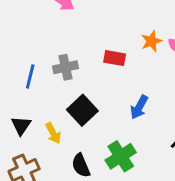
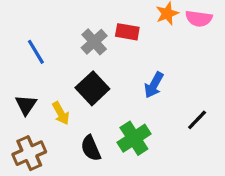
gray cross: (66, 67) -> (94, 42), moved, turned -30
blue line: (30, 76) -> (36, 52), turned -45

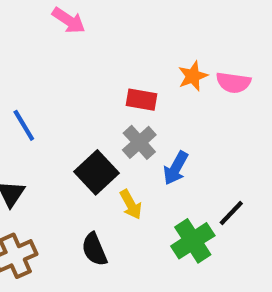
gray cross: (94, 42) -> (139, 142), moved
yellow arrow: (61, 113) -> (131, 204), moved
green cross: (134, 138) -> (193, 241), moved

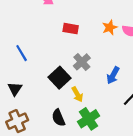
red rectangle: (141, 100) -> (71, 29), moved
blue arrow: (176, 168) -> (113, 75), moved
green cross: (193, 241) -> (88, 119), moved

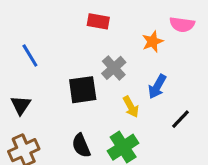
orange star: (110, 27) -> (153, 42), moved
black square: (59, 78) -> (83, 90), turned 35
yellow arrow: (77, 94) -> (131, 107), moved

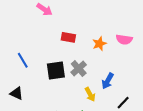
orange star: (153, 42) -> (99, 44), moved
black square: (83, 90) -> (56, 71), moved
black triangle: (21, 105) -> (17, 93), turned -40

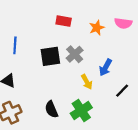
blue line: (23, 60) -> (15, 45), turned 35

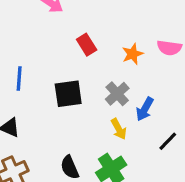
red rectangle: (64, 21) -> (87, 45), turned 48
gray cross: (75, 54) -> (117, 94), moved

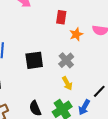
red rectangle: (87, 45) -> (61, 17), moved, turned 40
blue arrow: (145, 109) -> (84, 107), moved

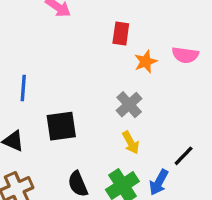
black square: (34, 60) -> (61, 126), moved

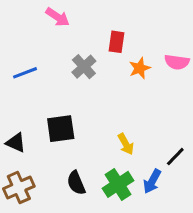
blue line: (23, 88) -> (25, 73), moved, turned 65
gray cross: (129, 105) -> (84, 67), moved

